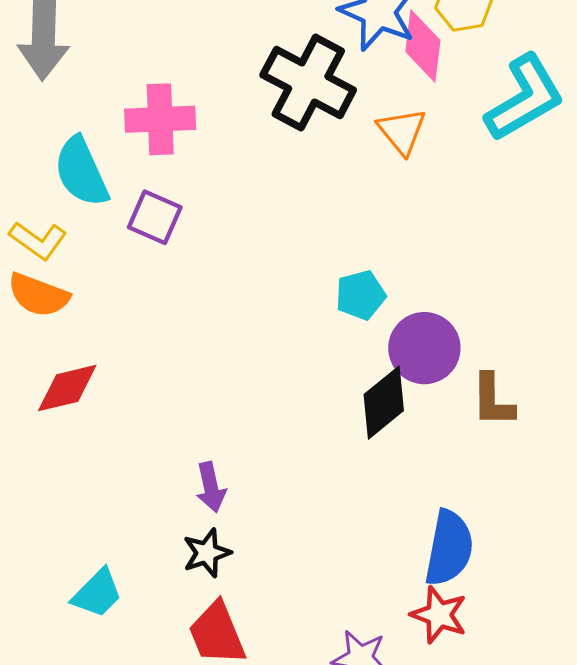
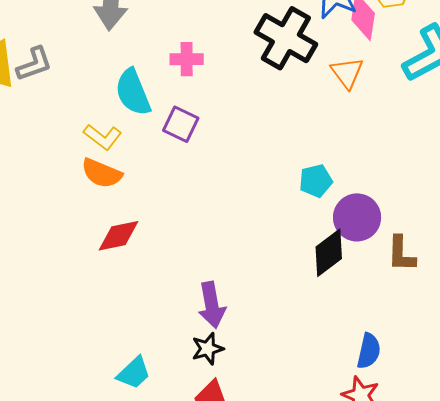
pink cross: (160, 119) -> (187, 59), size x0.7
purple arrow: (211, 487) -> (212, 305), size x1.4
blue semicircle: (449, 548) -> (369, 351), size x0.7

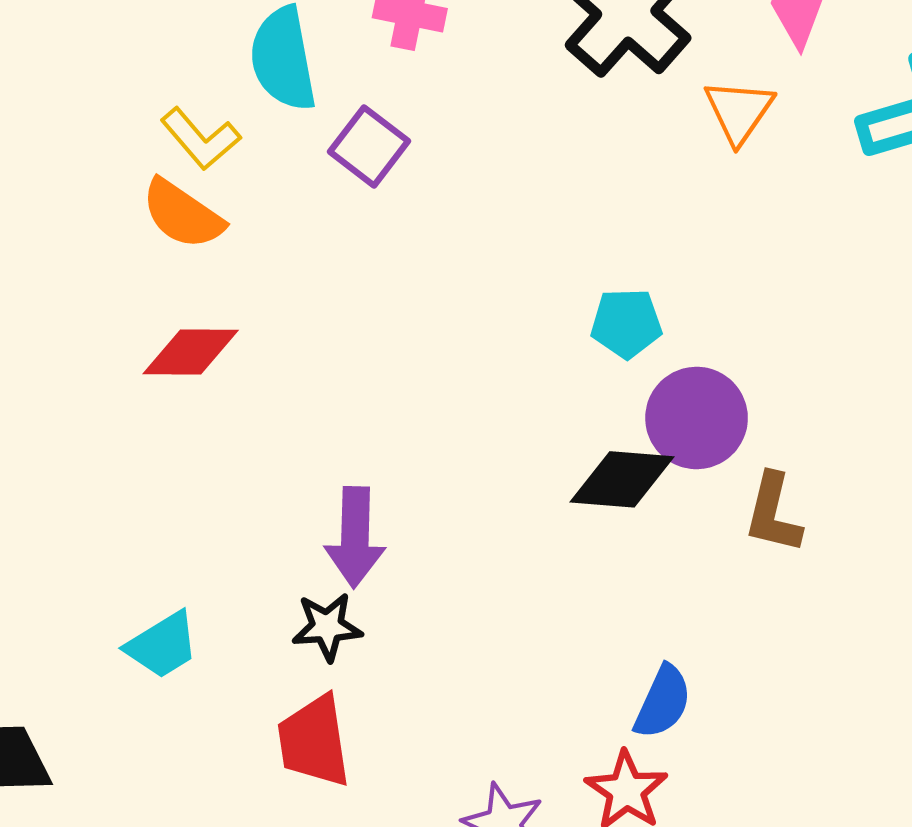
black diamond: (329, 253) -> (622, 479), turned 30

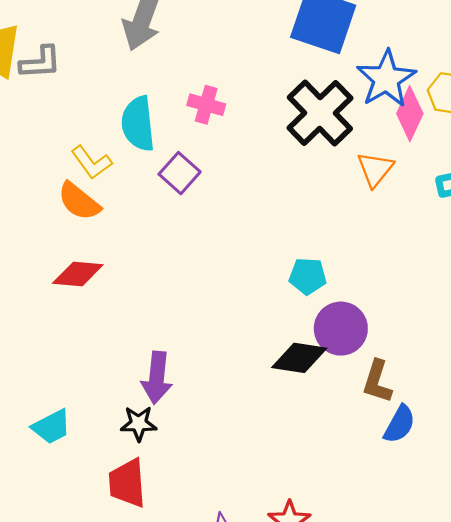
blue semicircle: (663, 702) -> (399, 424), moved

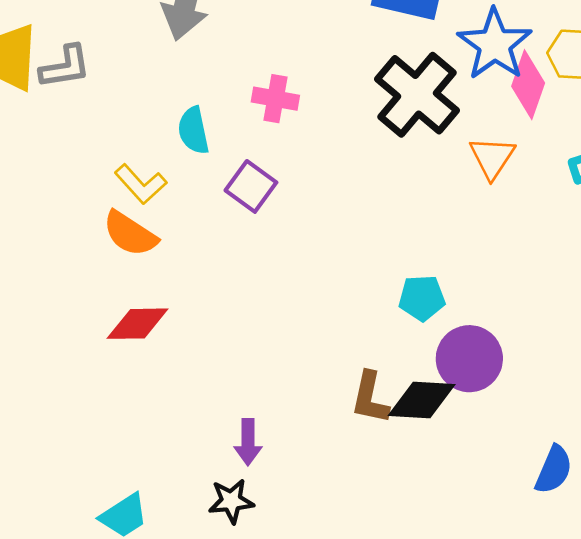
cyan semicircle: (138, 124) -> (193, 131), size x0.7
purple arrow: (157, 378) -> (248, 442), size x0.7
brown L-shape: (377, 382) -> (370, 398), moved

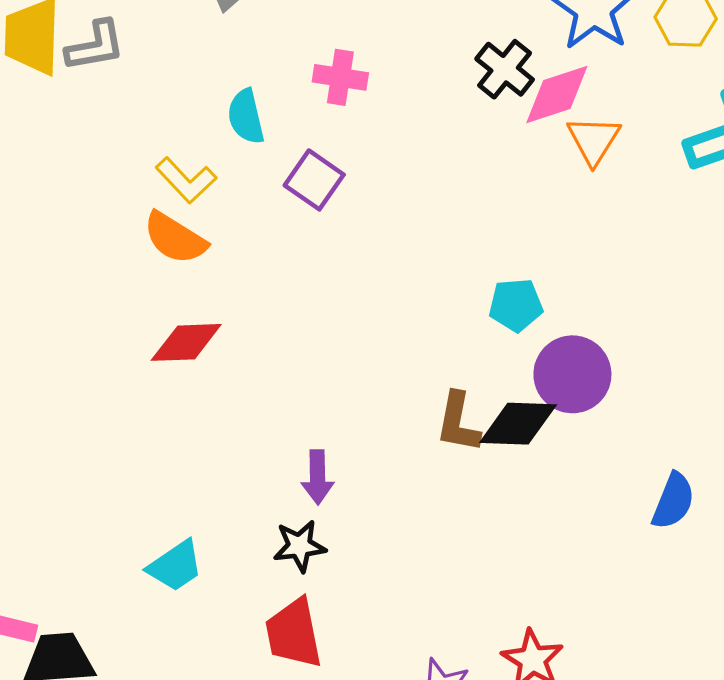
pink diamond: (528, 85) -> (557, 94), moved, turned 54
black cross: (417, 95) -> (505, 69), size x0.6

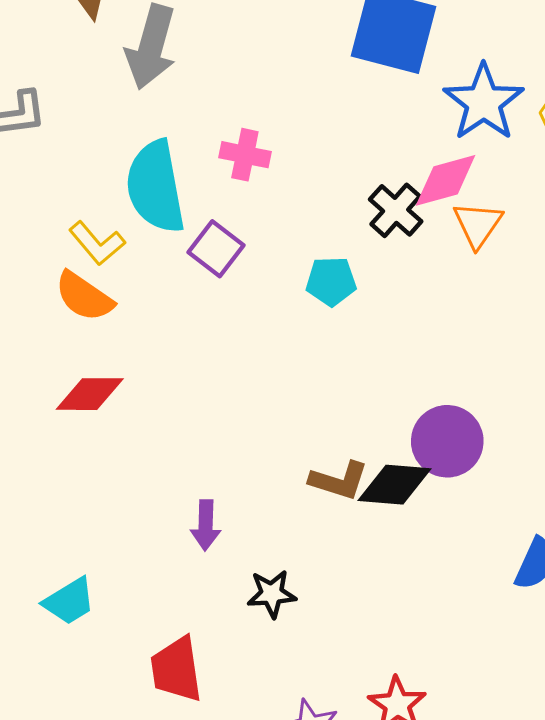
black cross: (505, 69) -> (396, 210), moved
cyan semicircle: (246, 117) -> (155, 187), size x1.8
cyan pentagon: (516, 305) -> (331, 281), moved
brown L-shape: (458, 422) -> (339, 481), turned -86
black star: (300, 546) -> (272, 594), moved

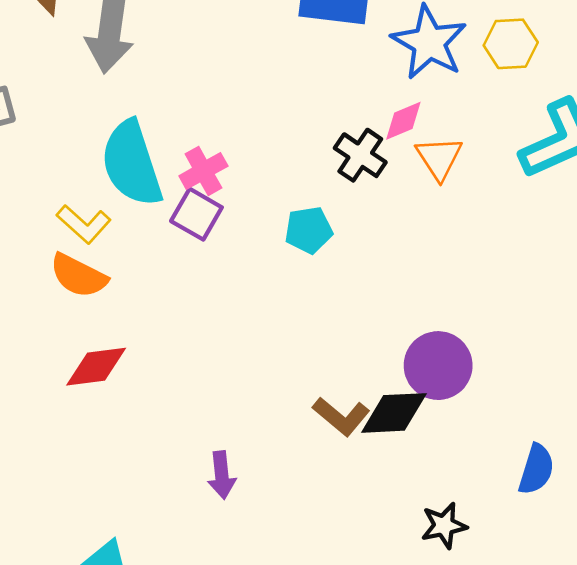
pink cross: (245, 155) -> (203, 171), moved, turned -33
pink diamond: (446, 180) -> (403, 121), size x0.7
brown L-shape: (339, 481) -> (341, 416), turned 30
black star: (272, 594) -> (444, 526), moved

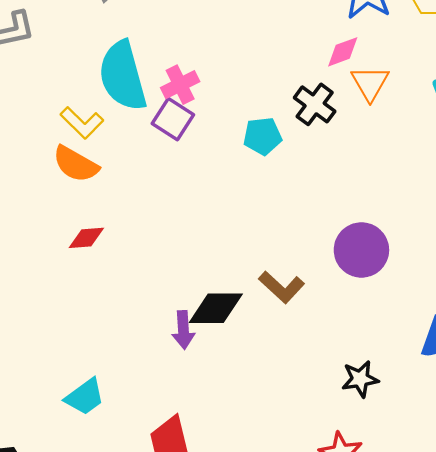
black cross: (360, 155) -> (315, 104), moved
red diamond: (96, 367) -> (86, 238), size x0.7
black diamond: (394, 413) -> (216, 308), moved

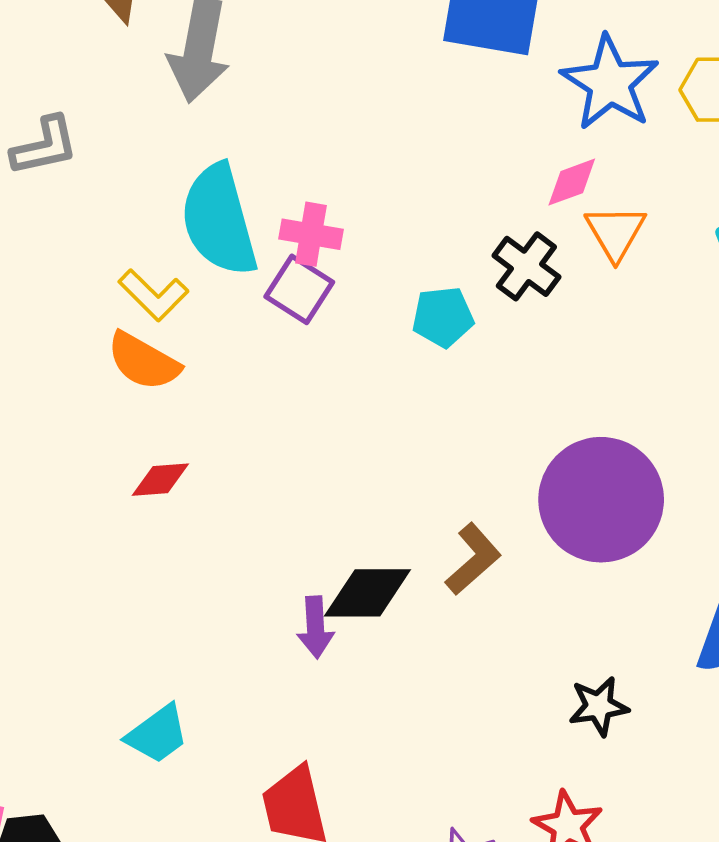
pink cross: (180, 85) -> (311, 234), turned 36
purple circle: (361, 250) -> (601, 500), size x1.4
brown L-shape: (282, 287) -> (473, 559), turned -84

